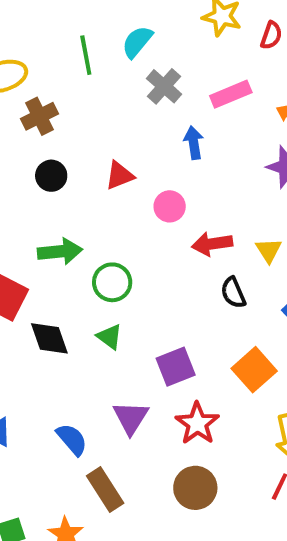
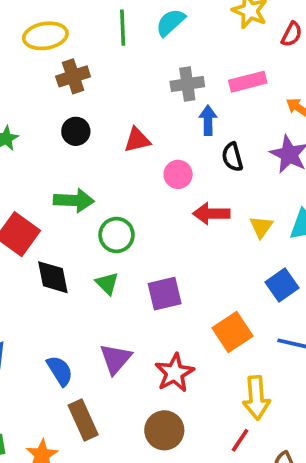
gray cross: (164, 86) -> (187, 84), moved, turned 32
black semicircle: (233, 293) -> (232, 157), moved
purple square: (176, 367) -> (165, 294), moved

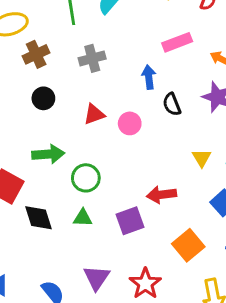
gray cross: (187, 84) -> (92, 58), moved
red triangle: (137, 140) -> (94, 114), moved
red arrow: (211, 214) -> (162, 195), moved
green triangle: (107, 283) -> (83, 218), turned -36

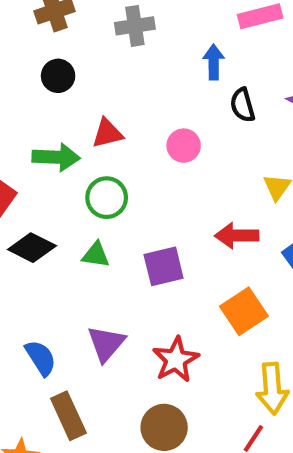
red triangle: (94, 114) -> (107, 133), moved
pink circle: (130, 123) -> (184, 146), moved
red arrow: (162, 195) -> (237, 236), moved
black diamond: (39, 218) -> (32, 248), turned -52

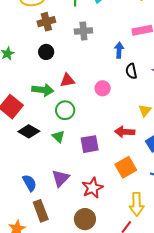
green triangle: (96, 255) -> (58, 137), turned 32

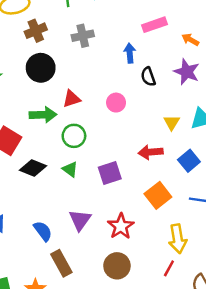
black circle: (46, 52) -> (41, 68), size x1.5

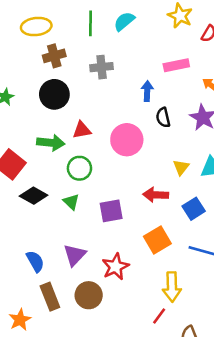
pink circle: (116, 103) -> (127, 140), size x1.6
brown circle: (117, 266) -> (89, 295), moved

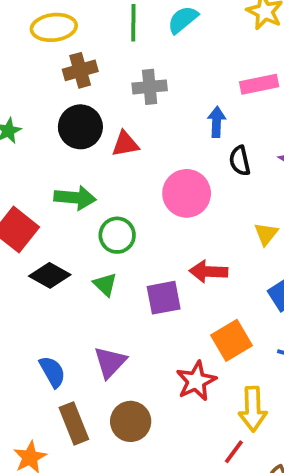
red triangle: (82, 130) -> (125, 144), moved
red arrow: (156, 195) -> (208, 272), moved
red star: (115, 267) -> (196, 381), moved

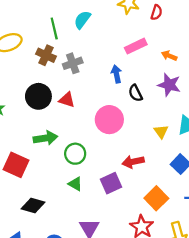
brown cross: (80, 70) -> (46, 55), moved, turned -36
red triangle: (125, 144) -> (67, 100), turned 42
black diamond: (50, 275) -> (33, 206), moved

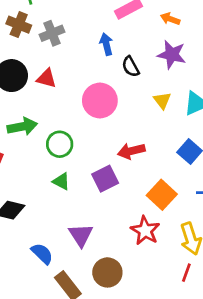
yellow triangle: (161, 132) -> (162, 100), moved

